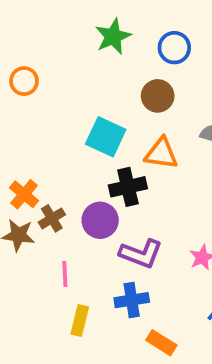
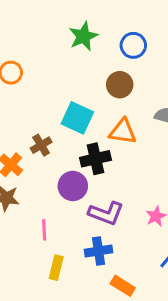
brown cross: (52, 218) -> (41, 145), moved

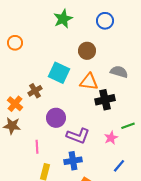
blue circle: (133, 45) -> (105, 21), moved
black cross: (96, 159) -> (105, 100), moved

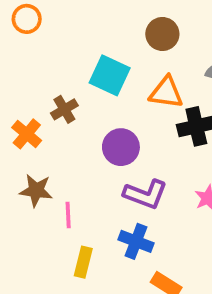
purple circle: (56, 118) -> (121, 147), moved
brown star: (12, 126) -> (36, 190), moved
blue cross: (73, 161) -> (136, 241), turned 30

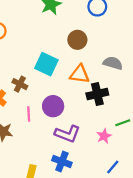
brown cross: (64, 109) -> (20, 84), turned -32
pink line: (68, 215) -> (29, 114), moved

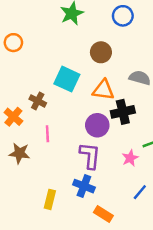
purple circle: (53, 106) -> (97, 125), moved
purple L-shape: (67, 134) -> (90, 156), turned -105

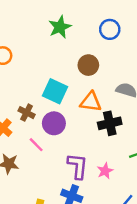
purple circle: (97, 125) -> (54, 123), moved
pink line: (47, 134) -> (36, 145), turned -42
pink star: (130, 158) -> (105, 171), moved

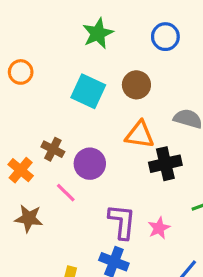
cyan square: (55, 91) -> (88, 91), moved

